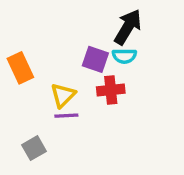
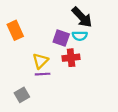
black arrow: (128, 27) -> (82, 17), turned 105
orange rectangle: (20, 68) -> (15, 30), moved

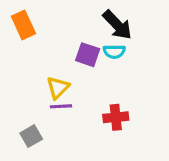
orange rectangle: (15, 30) -> (23, 25), moved
red cross: (71, 58) -> (116, 117), moved

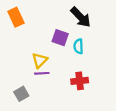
cyan semicircle: (114, 52) -> (78, 46), moved, turned 88

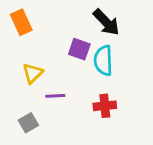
cyan semicircle: (78, 46) -> (103, 60), size x1.5
yellow triangle: (40, 60) -> (33, 73), moved

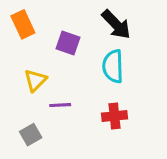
purple square: (79, 49) -> (68, 43), moved

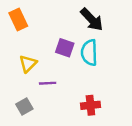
purple square: (68, 43) -> (65, 48), moved
red cross: (115, 116) -> (90, 105), moved

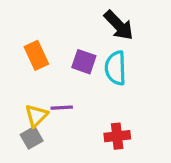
orange rectangle: (18, 19) -> (36, 55), moved
yellow triangle: (28, 64) -> (36, 116), moved

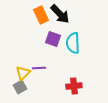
black arrow: (119, 25) -> (60, 14), moved
orange rectangle: (36, 55) -> (41, 15), moved

